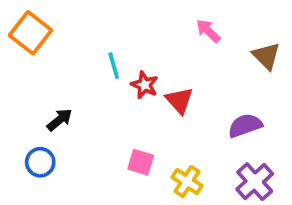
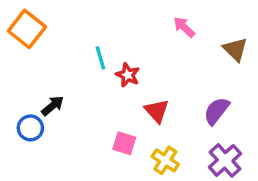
red triangle: (179, 100) -> (157, 111), moved
purple semicircle: (245, 126) -> (217, 111), turned -32
blue circle: (40, 162) -> (30, 128), moved

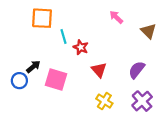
orange square: (27, 29) -> (42, 18), moved, turned -35
pink square: (124, 143) -> (56, 80), moved, size x1.5

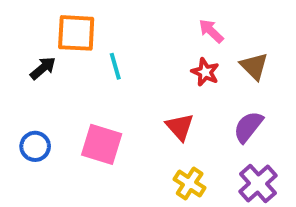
brown triangle: (148, 31) -> (254, 66), moved
red star: (81, 47) -> (205, 72), moved
black arrow: (33, 67) -> (43, 68), moved

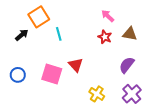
orange square: (76, 33) -> (39, 17), turned -35
brown triangle: (254, 66) -> (130, 34), turned -35
red triangle: (180, 127) -> (76, 65), moved

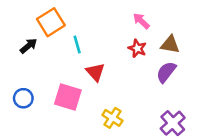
red triangle: (76, 65) -> (95, 72), moved
purple semicircle: (127, 65) -> (166, 72), moved
yellow cross: (97, 94) -> (112, 118), moved

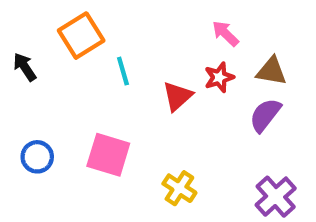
black arrow: (29, 46) -> (25, 67), moved, turned -84
red star: (137, 48) -> (219, 77), turned 30
red triangle: (95, 72) -> (177, 96), moved, turned 30

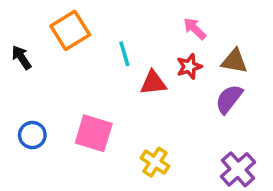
cyan line: (123, 71) -> (124, 54), moved
red triangle: (177, 96) -> (153, 83), turned 36

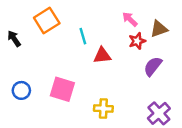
brown triangle: (234, 61) -> (159, 29), moved, turned -30
red star: (189, 66) -> (137, 41), moved
yellow cross: (155, 162) -> (103, 109), turned -30

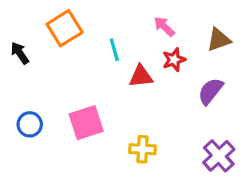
pink arrow: (130, 19) -> (164, 27), moved
red star: (137, 41) -> (174, 60), moved
pink square: (62, 89) -> (86, 123), turned -35

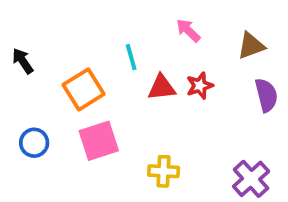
orange square: (65, 28) -> (84, 89), moved
red star: (174, 60) -> (200, 86), moved
purple semicircle: (210, 91) -> (266, 95), moved, turned 128

